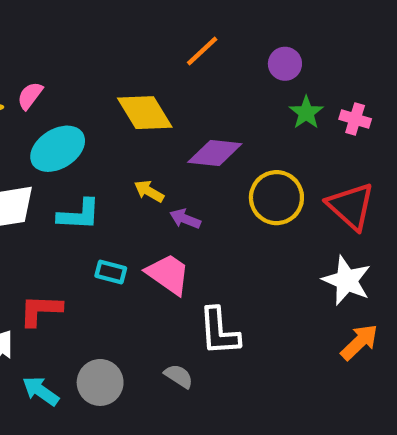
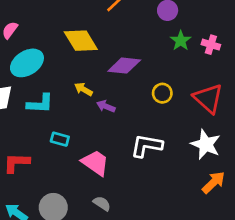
yellow circle: (276, 198) -> (162, 93), size x0.6
pink trapezoid: (168, 274) -> (95, 163), moved
white L-shape: (219, 331) -> (147, 146), moved, turned 104

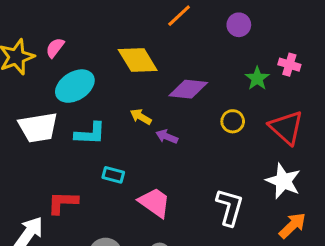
green star: (181, 41) -> (257, 78), moved
white L-shape: (147, 146) -> (230, 207), moved, turned 96

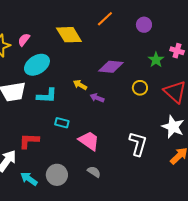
yellow diamond: (138, 60) -> (69, 35), moved

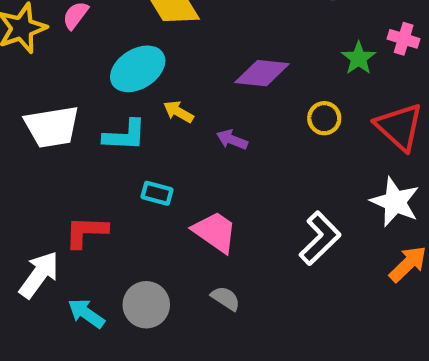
cyan ellipse: (37, 65) -> (138, 69), moved
yellow arrow: (80, 85) -> (178, 112), moved
white L-shape: (138, 144) -> (320, 238), turned 30

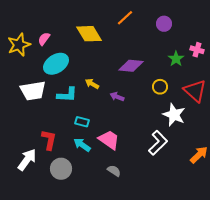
cyan ellipse: (138, 69) -> (56, 64), moved
white star: (395, 202) -> (174, 115), moved
red L-shape: (86, 232) -> (49, 140), turned 100
gray circle: (146, 305) -> (61, 169), moved
cyan arrow: (86, 313) -> (82, 145), moved

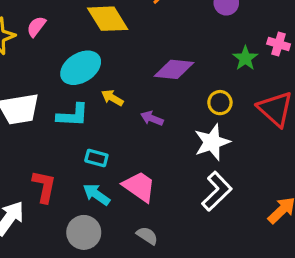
cyan ellipse: (56, 64) -> (81, 68), moved
white star: (174, 115) -> (212, 142), moved, turned 30
gray circle: (61, 169) -> (84, 232), moved

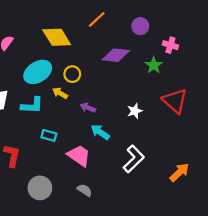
pink cross: (279, 44) -> (170, 45), moved
purple diamond: (174, 69) -> (116, 55), moved
yellow circle: (220, 103) -> (72, 74), moved
white star: (212, 142) -> (135, 111), moved, size x0.6
cyan arrow: (96, 194) -> (100, 132), moved

